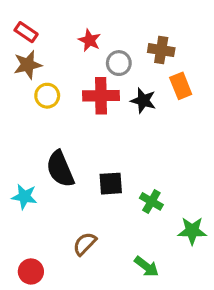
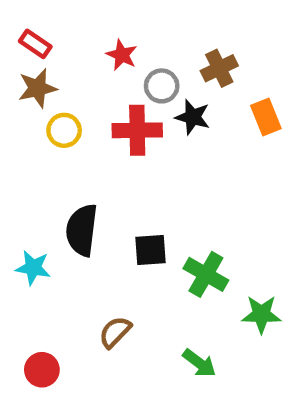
brown cross: (161, 50) -> (219, 68), turned -35
orange rectangle: (181, 86) -> (266, 117), moved
black star: (143, 101) -> (193, 117), moved
black semicircle: (60, 169) -> (82, 230), turned 30
green cross: (151, 201) -> (206, 274), size x1.4

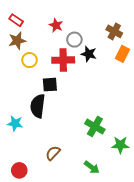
brown cross: (219, 68) -> (114, 31), moved, turned -35
orange rectangle: (266, 117) -> (122, 54), turned 49
black square: (151, 250) -> (50, 85), moved

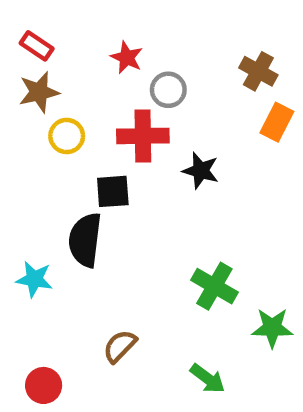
black star: (89, 54) -> (201, 171), moved

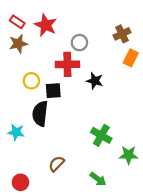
red star: (127, 57) -> (46, 25), moved, size x1.5
brown cross: (258, 71) -> (122, 34), turned 35
yellow circle: (67, 136) -> (31, 81), moved

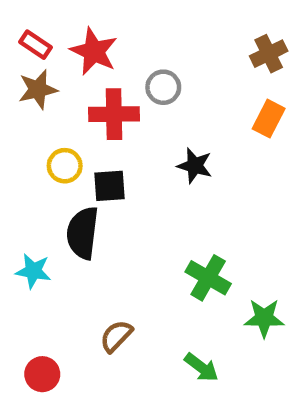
brown cross: (122, 34) -> (269, 54), moved
red cross: (67, 64) -> (114, 114), moved

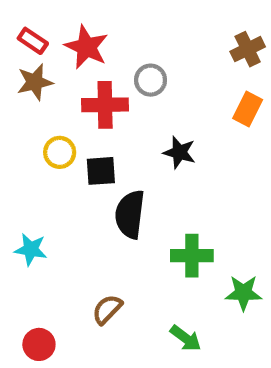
black semicircle: (83, 233) -> (130, 214), moved
green cross: (208, 278) -> (192, 256), turned -30

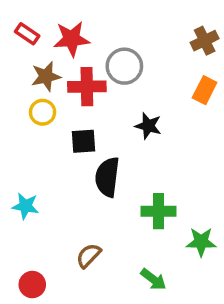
red star: (86, 47) -> (72, 39), turned -30
gray circle: (151, 80) -> (124, 66), size x1.4
brown star: (35, 82) -> (46, 76), moved
yellow circle: (60, 152) -> (43, 112), moved

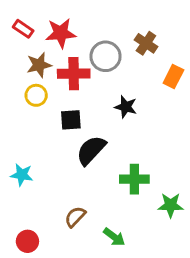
brown cross: (205, 41) -> (146, 43), moved, turned -30
black semicircle: (107, 177) -> (91, 150), turned 36
green arrow: (153, 279) -> (114, 237), moved

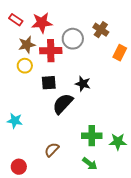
black star: (126, 107) -> (83, 84), moved
green cross: (134, 179) -> (92, 136), moved
green arrow: (114, 237) -> (90, 164), moved

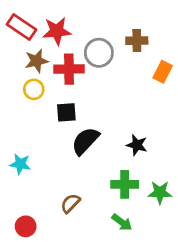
red rectangle: (16, 20) -> (22, 27), size x1.5
brown cross: (101, 30) -> (137, 41), turned -35
black star: (83, 84) -> (137, 145), moved

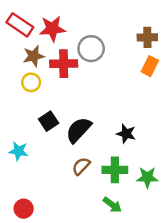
brown cross: (137, 41) -> (147, 37), moved
black square: (66, 112) -> (49, 121), moved, turned -30
brown semicircle: (70, 203) -> (81, 166), moved

